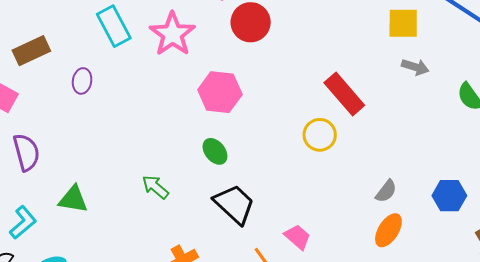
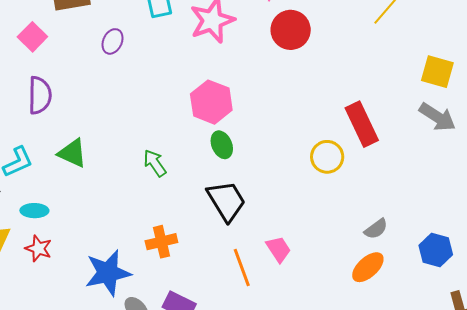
gray arrow: (415, 67) -> (437, 117), size x1.4
pink hexagon: (220, 92) -> (211, 102), moved

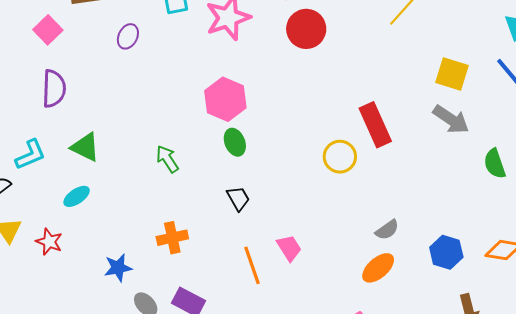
black trapezoid: (226, 201) -> (238, 198), size x0.6
cyan ellipse: (34, 211) -> (77, 196), moved, turned -36
blue star: (108, 273) -> (118, 268), size x0.6

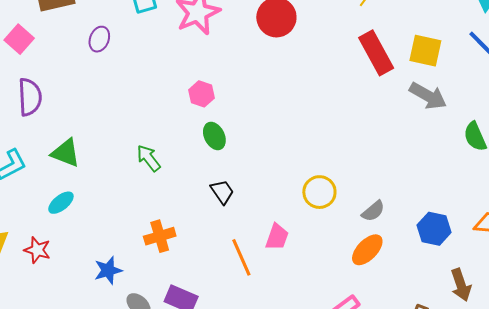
pink hexagon: (225, 99) -> (202, 94), size x0.6
red rectangle: (375, 125) -> (376, 53), moved
yellow circle: (340, 157) -> (319, 192), moved
pink trapezoid: (289, 248) -> (277, 237), turned 56

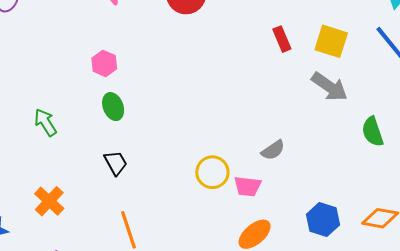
red rectangle: (376, 53) -> (282, 39), size x0.6
gray semicircle: (373, 211) -> (273, 150), moved
orange cross: (160, 236) -> (49, 201), turned -36
pink trapezoid: (277, 237) -> (248, 186), moved, turned 72

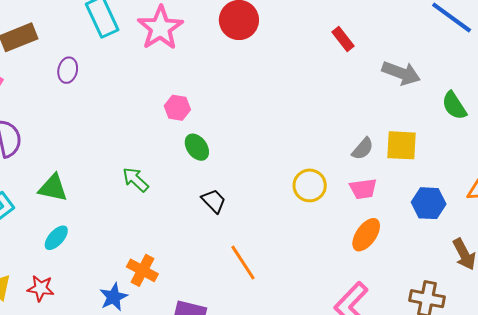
yellow square: (331, 41) -> (401, 145), moved
pink trapezoid: (248, 186) -> (363, 189), moved
orange cross: (49, 201) -> (142, 270), moved

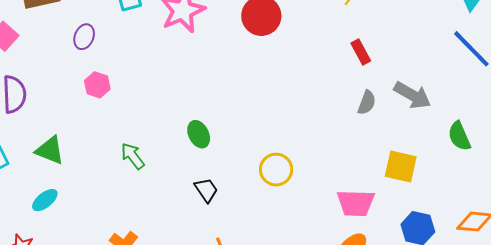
pink hexagon: (177, 108) -> (97, 85), moved
gray semicircle: (363, 149) -> (367, 103), moved, turned -30
yellow circle: (310, 185) -> (276, 170), moved
pink trapezoid: (363, 189) -> (356, 203), size x1.4

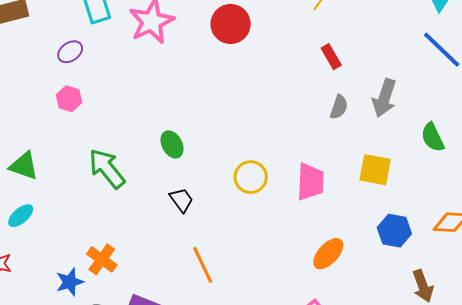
purple ellipse: (84, 37) -> (70, 52), moved, turned 35
gray arrow: (412, 95) -> (384, 98), turned 81
green arrow: (133, 156) -> (107, 169), size x1.5
pink trapezoid: (356, 203) -> (310, 182), moved, turned -87

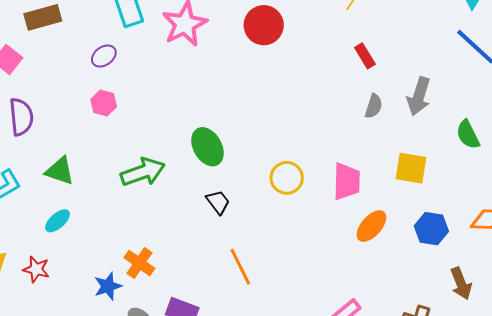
green ellipse: (172, 144) -> (207, 147), size x1.4
green arrow: (107, 169) -> (143, 172), turned 111
orange ellipse: (328, 254) -> (371, 226), moved

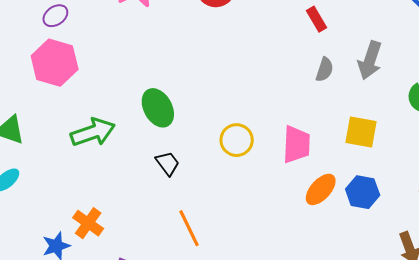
pink hexagon: (104, 103) -> (55, 63), size x1.8
blue hexagon: (431, 229) -> (363, 192), moved

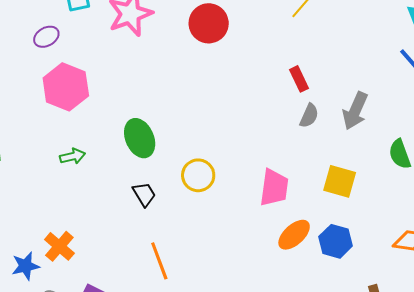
red rectangle: (317, 19) -> (299, 79), moved
pink hexagon: (55, 63) -> (66, 87), moved
green arrow: (93, 132) -> (73, 156), size x0.6
yellow circle: (237, 140) -> (198, 175), moved

